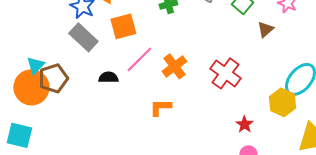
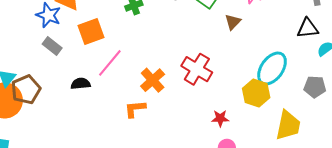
gray rectangle: (83, 37) -> (52, 46), size x0.7
orange cross: (174, 66) -> (153, 80), moved
red star: (244, 124) -> (220, 118), turned -30

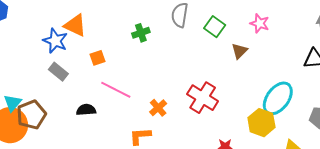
orange square: (91, 31) -> (98, 58), size x0.6
pink line: (110, 63) -> (116, 90), turned 76
orange cross: (153, 80) -> (158, 108), size x0.7

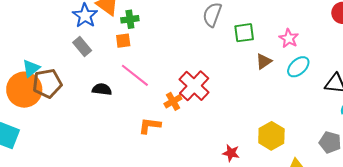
green square: (215, 27) -> (244, 33), turned 35
green cross: (141, 33) -> (130, 19), moved
red cross: (203, 98) -> (194, 86), moved
cyan ellipse: (278, 98) -> (298, 67), moved, size x0.7

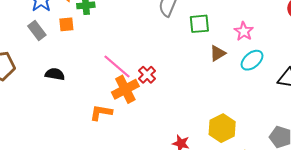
orange square: (123, 41) -> (66, 24), moved
pink line: (135, 75) -> (117, 67), moved
red cross: (194, 86) -> (147, 75), size x0.6
orange cross: (173, 101) -> (125, 89), size x1.5

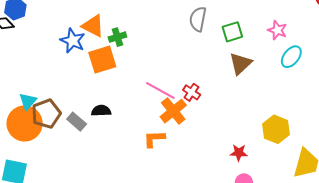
orange square: (66, 24) -> (102, 60), size x1.8
gray rectangle: (37, 31) -> (77, 122), moved
brown triangle: (218, 53) -> (241, 64), moved, size x1.4

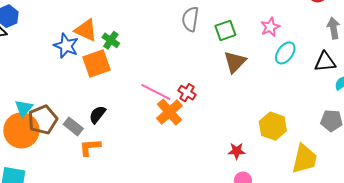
pink star: (277, 30) -> (270, 27), turned 30
green cross: (117, 37) -> (111, 40), turned -36
black semicircle: (101, 111) -> (97, 115), turned -48
orange L-shape: (154, 139) -> (90, 147), moved

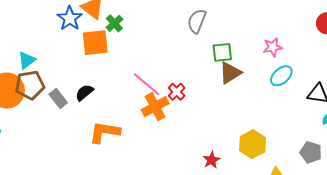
green square: (225, 30) -> (222, 52), moved
cyan triangle: (24, 108) -> (27, 60), moved
orange L-shape: (90, 147) -> (105, 132), moved, size x1.4
red star: (237, 151) -> (211, 160), turned 30

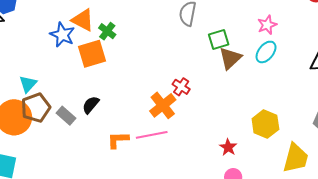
cyan ellipse: (281, 76) -> (266, 52), moved
pink line: (146, 84) -> (152, 135), moved, turned -40
orange L-shape: (105, 132) -> (118, 140), size x0.7

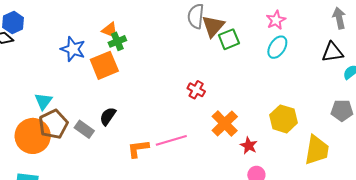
orange triangle: (83, 20) -> (110, 30), moved, size x0.7
green cross: (107, 31) -> (117, 41), turned 36
brown triangle: (230, 58) -> (213, 26), moved
orange cross: (163, 105) -> (225, 123), moved

